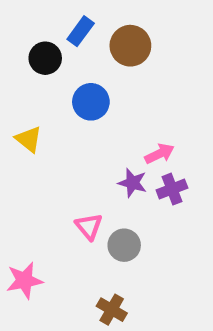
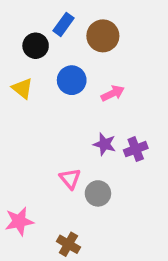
yellow triangle: (29, 139) -> (22, 88), moved
pink arrow: (159, 154) -> (113, 93), moved
brown cross: (112, 310) -> (68, 244), moved

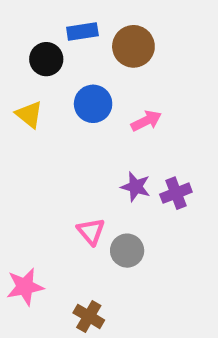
blue rectangle: (63, 24) -> (82, 31), turned 45

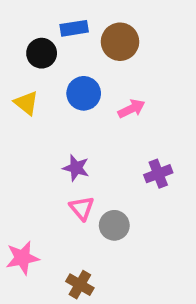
purple star: (136, 187) -> (76, 168), moved

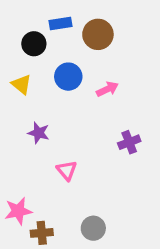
purple star: (76, 168) -> (39, 133), moved
gray circle: (114, 225) -> (93, 228), moved
brown cross: (80, 285) -> (42, 233), moved, turned -35

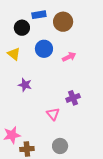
purple cross: (129, 142) -> (73, 98), moved
pink triangle: (67, 170) -> (53, 114), moved

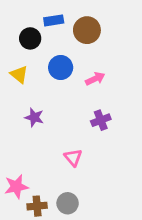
purple cross: (73, 98) -> (101, 120), moved
gray circle: (60, 146) -> (68, 203), moved

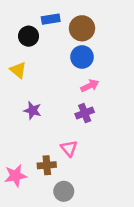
blue circle: (61, 68) -> (82, 57), moved
pink arrow: (95, 79) -> (90, 86), moved
purple cross: (101, 120) -> (85, 113), moved
brown cross: (37, 206) -> (47, 165), moved

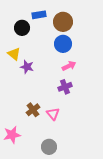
purple star: (32, 110) -> (27, 67), moved
brown cross: (47, 165) -> (33, 110), moved, turned -32

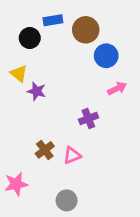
blue circle: (63, 44) -> (106, 56), moved
pink arrow: (69, 66) -> (117, 88), moved
pink triangle: (53, 114) -> (72, 155), turned 48

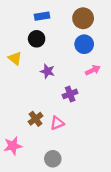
brown circle: (86, 30) -> (83, 18), moved
black circle: (30, 38) -> (37, 39), moved
purple star: (37, 91) -> (47, 71), moved

